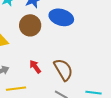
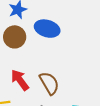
red arrow: (35, 67) -> (20, 80), size x1.5

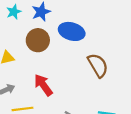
brown semicircle: (49, 83) -> (98, 65), moved

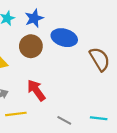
brown semicircle: (98, 65) -> (100, 59), moved

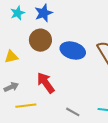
blue ellipse: (64, 38) -> (73, 51), moved

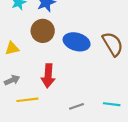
red arrow: (46, 83) -> (48, 76), turned -140
gray line: (73, 112) -> (77, 106), turned -48

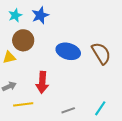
brown circle: (43, 31) -> (23, 40), moved
cyan line: (112, 104) -> (100, 108), turned -63

